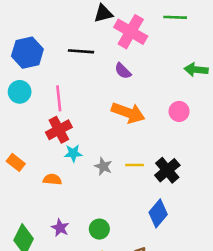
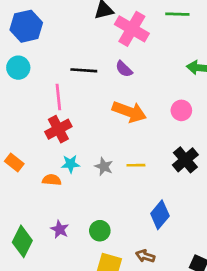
black line: (81, 51) -> (84, 70), moved
blue hexagon: (27, 53) -> (26, 26), moved
cyan circle: (20, 92) -> (18, 68), moved
cyan star: (73, 153) -> (70, 164), moved
black cross: (167, 170) -> (185, 160), moved

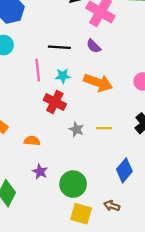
red cross: (58, 129) -> (55, 102), moved, turned -35
cyan star: (70, 164) -> (63, 76), moved
purple star: (60, 229) -> (40, 172), moved
green circle: (100, 231) -> (73, 184), size x1.5

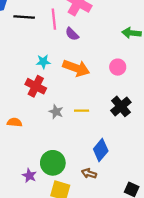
black line: (59, 47) -> (24, 17), moved
pink line: (38, 70) -> (54, 19), moved
purple star: (40, 172) -> (29, 176), moved
brown arrow: (112, 206) -> (89, 173), moved

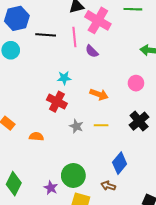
orange arrow: (76, 68) -> (99, 94), moved, size x0.7

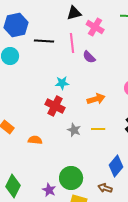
pink cross: (98, 20) -> (95, 27), size x0.7
orange arrow: (99, 94) -> (96, 99), turned -36

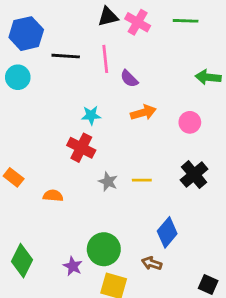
pink cross: (95, 27) -> (138, 22), moved
orange arrow: (96, 99) -> (143, 112), moved

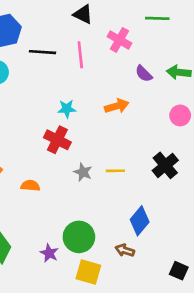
black triangle: (108, 17) -> (83, 14), turned 40
pink cross: (138, 22) -> (119, 40), moved
purple semicircle: (129, 79) -> (144, 74), moved
pink circle: (190, 122) -> (180, 115), moved

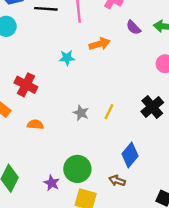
orange arrow: (117, 106) -> (100, 44), moved
red cross: (57, 140) -> (26, 85), moved
yellow line: (115, 171) -> (109, 112), turned -63

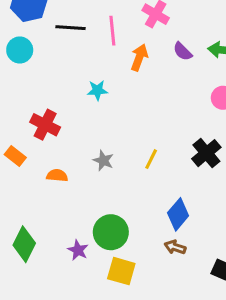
orange arrow: (100, 44) -> (139, 57), moved, turned -54
gray star: (81, 113) -> (103, 161), moved
brown arrow: (117, 181) -> (175, 247), moved

